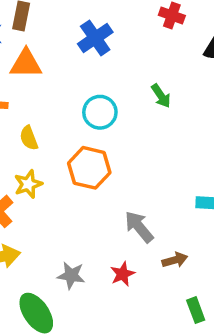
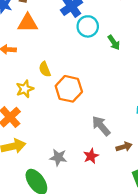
cyan circle: (100, 112) -> (88, 26), moved
yellow semicircle: (29, 138) -> (45, 69), moved
yellow star: (28, 184) -> (25, 89), moved

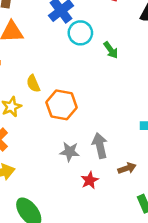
gray arrow: (101, 126) -> (100, 146), turned 30
gray star: (58, 157) -> (70, 152), moved

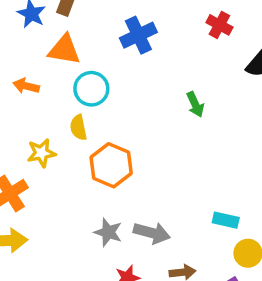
cyan circle: (80, 33) -> (91, 89), moved
gray arrow: (100, 146) -> (152, 233), turned 105

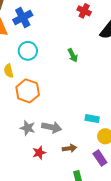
blue cross: (138, 35) -> (23, 18), moved
cyan circle: (91, 89) -> (28, 51), moved

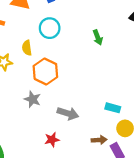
gray star: (28, 128) -> (32, 99), moved
brown arrow: (69, 148) -> (99, 140), moved

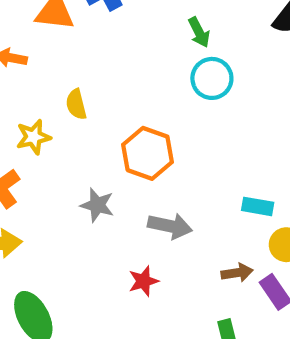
cyan circle: (50, 28) -> (212, 78), moved
green arrow: (98, 37) -> (199, 32), moved
orange hexagon: (45, 71) -> (148, 153), moved

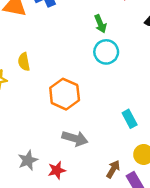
gray star: (97, 205) -> (28, 160), moved, turned 30
cyan rectangle: (258, 206) -> (130, 119), moved, turned 48
brown arrow: (237, 273) -> (113, 169), turned -54

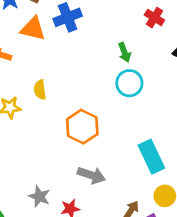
cyan rectangle: (130, 119) -> (151, 157), size x1.6
gray star: (28, 160) -> (39, 196), turned -30

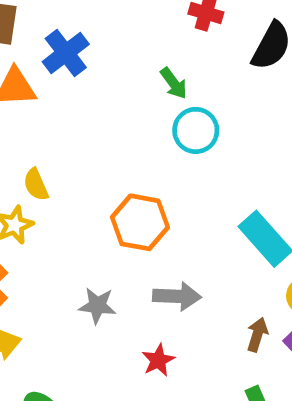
yellow semicircle: (40, 90) -> (36, 185), moved
gray star: (39, 196) -> (97, 306), moved

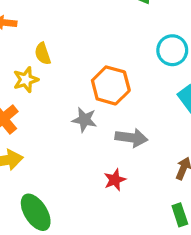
cyan circle: (196, 130) -> (172, 50), moved
gray star: (97, 306) -> (84, 120), moved

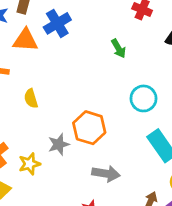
yellow star: (26, 80) -> (30, 164), moved
gray star: (84, 120) -> (59, 144), moved, turned -30

